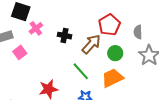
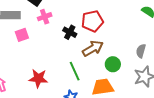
red pentagon: (109, 25) -> (92, 21), moved

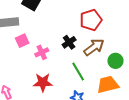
pink cross: (45, 17) -> (42, 52), moved
black cross: (70, 32) -> (69, 42), moved, turned 32

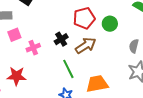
green circle: (115, 61) -> (110, 24), moved
red star: (43, 82) -> (16, 76), moved

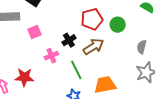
pink square: (14, 35) -> (35, 32), moved
pink cross: (33, 48) -> (51, 56), moved

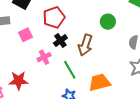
red pentagon: (92, 19) -> (54, 17), moved
brown arrow: (93, 46) -> (85, 45), turned 145

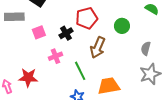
red pentagon: (54, 17) -> (87, 18), moved
black cross: (60, 41) -> (66, 33), moved

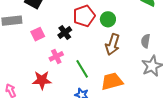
green circle: (122, 26) -> (108, 19), moved
brown arrow: (98, 47) -> (113, 44), moved
red star: (28, 78) -> (42, 80), moved

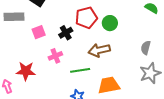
brown arrow: (113, 44) -> (99, 50), moved, turned 55
green line: (82, 69) -> (80, 70), turned -72
red star: (42, 80) -> (26, 71), moved

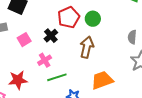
brown arrow: (99, 50) -> (87, 47), turned 125
green line: (80, 70) -> (57, 77), moved

